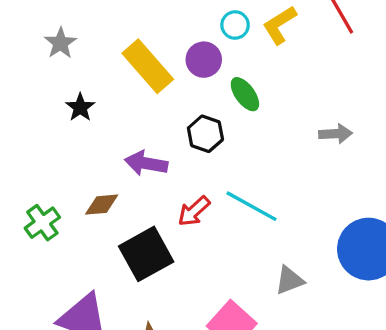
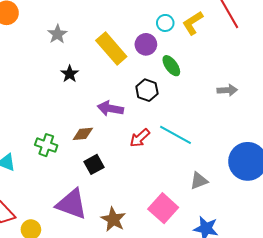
green cross: (42, 223) -> (46, 145), turned -35
black square: (146, 254) -> (94, 164), moved, size x0.6

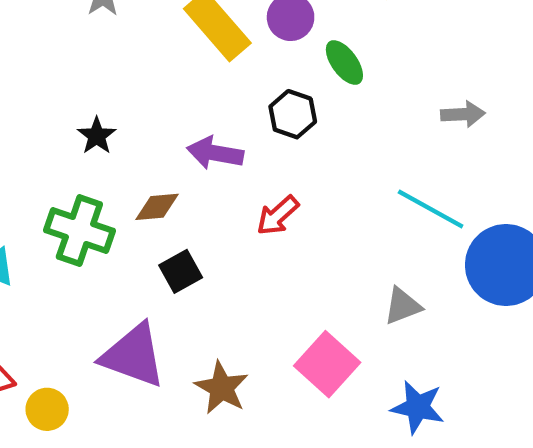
black star: (70, 74) -> (97, 136), moved
cyan line: (175, 135) -> (431, 209), moved
green cross: (46, 145) -> (79, 231), size x1.4

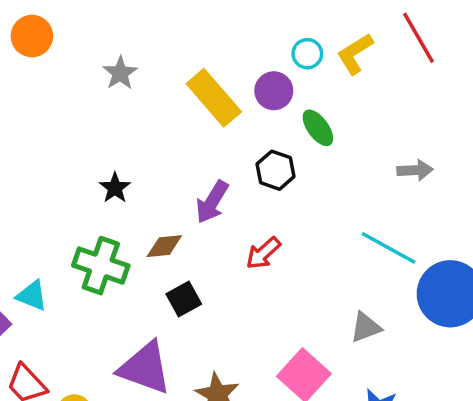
purple arrow: (215, 153) -> (212, 202), turned -69

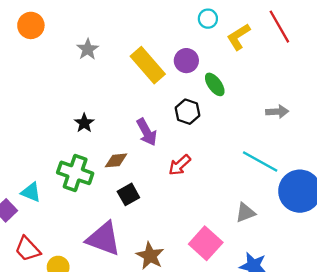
cyan circle: (307, 54) -> (208, 19), moved
purple arrow: (212, 202) -> (147, 132), turned -60

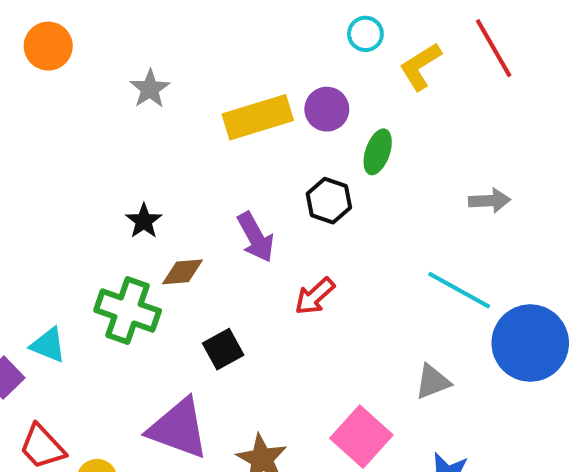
yellow rectangle: (148, 65) -> (258, 117), turned -66
green ellipse: (215, 84) -> (378, 152), turned 55
brown diamond: (116, 160) -> (182, 272), moved

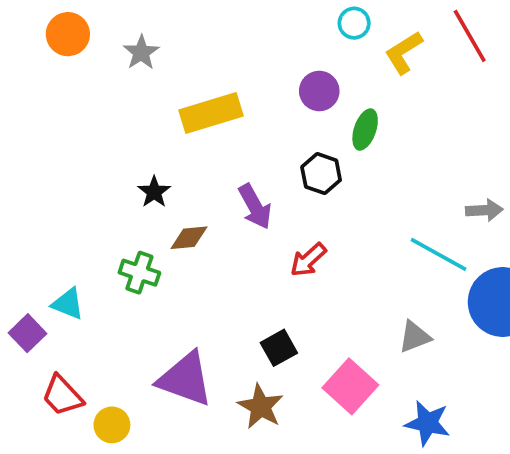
gray star: (150, 89) -> (141, 52), moved
yellow rectangle: (258, 117) -> (211, 113), moved
gray arrow: (490, 201) -> (484, 210), moved
green cross: (128, 310) -> (139, 273), size x0.7
black square: (223, 349) -> (279, 348), moved

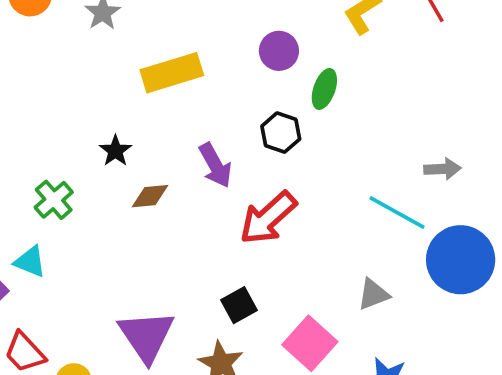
red arrow: (308, 260) -> (268, 218), size x1.6
green cross: (139, 273) -> (54, 200), moved, turned 30
purple triangle: (185, 379) -> (146, 336), turned 36

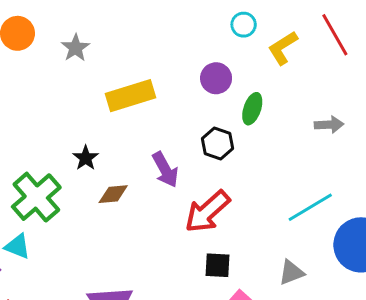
gray arrow: (442, 169) -> (329, 125), moved
green cross: (54, 200) -> (36, 197), size x1.6
cyan line: (397, 212) -> (310, 207), turned -60
black square: (239, 305) -> (217, 265), moved, turned 32

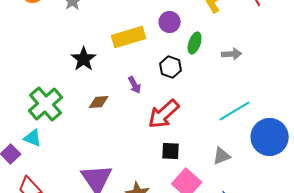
yellow rectangle: (131, 96) -> (129, 37), moved
gray arrow: (329, 125) -> (232, 54), moved
black star: (86, 158) -> (84, 59), moved, size x1.4
purple arrow: (165, 170) -> (135, 85), size x0.7

